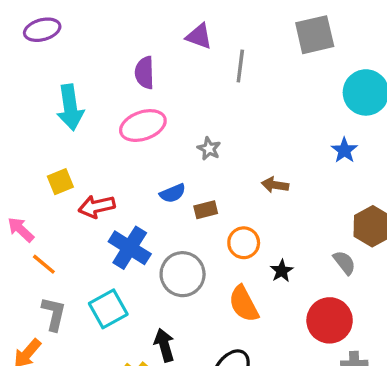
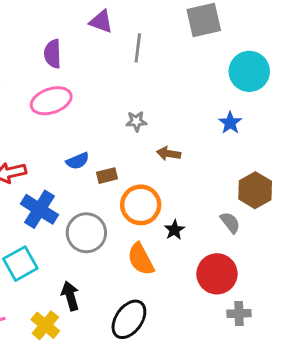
gray star: (209, 149) -> (136, 121), moved, turned -30
orange circle: (244, 243) -> (141, 205), size x1.4

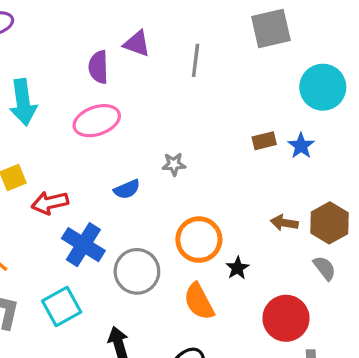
purple triangle: (101, 22) -> (137, 44), moved
gray star: (136, 121) -> (174, 164), moved
brown arrow: (169, 154) -> (284, 223), moved
brown rectangle: (107, 176) -> (264, 141), moved
gray semicircle: (230, 223) -> (325, 268), moved

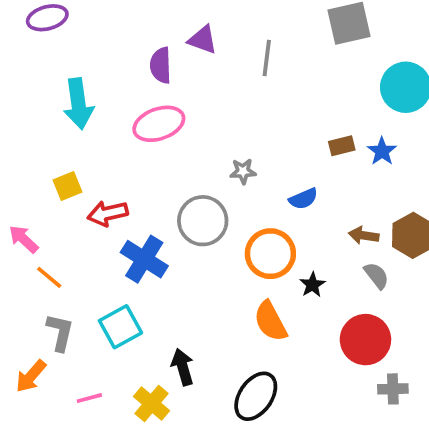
blue semicircle: (127, 189) -> (303, 199), moved
gray semicircle: (325, 268) -> (376, 276), moved
gray circle: (137, 271) -> (203, 221), moved

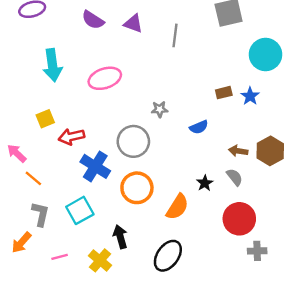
purple semicircle: (161, 65) -> (93, 20), moved, turned -55
orange circle: (270, 254) -> (137, 188), moved
gray semicircle: (376, 276) -> (235, 177), moved
orange semicircle: (270, 321) -> (177, 207), turned -120

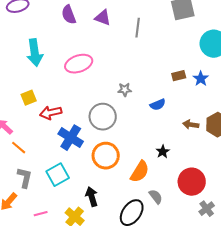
purple semicircle: (93, 20) -> (69, 15), turned 36
gray semicircle: (235, 177) -> (156, 197), moved
gray cross: (257, 251) -> (207, 209), turned -35

